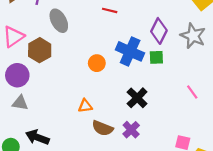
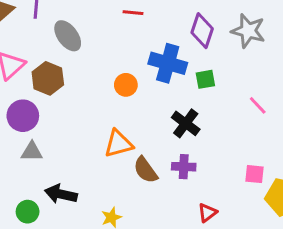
green square: (156, 57) -> (205, 79), moved
orange triangle: (85, 106) -> (118, 144), size x1.5
brown semicircle: (102, 128) -> (146, 170), turned 40
purple cross: (131, 130) -> (184, 167), turned -35

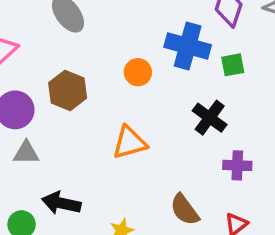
brown hexagon: (48, 78) -> (68, 90), moved
purple cross: (184, 167) -> (237, 165), moved
brown semicircle: (146, 170) -> (185, 210), moved

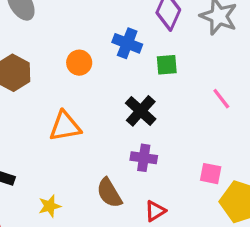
blue cross: (188, 46) -> (127, 43), size x0.7
purple cross: (237, 165) -> (144, 158), moved

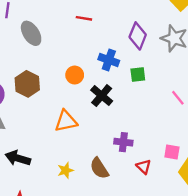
black cross: (141, 111) -> (102, 96), moved
yellow star: (50, 206) -> (65, 170), moved
red triangle: (155, 211) -> (144, 167), moved, turned -42

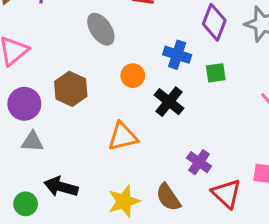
gray ellipse: (31, 33) -> (101, 29), moved
purple cross: (123, 142) -> (199, 162), turned 30
red triangle: (144, 167) -> (226, 194), size x1.5
yellow star: (65, 170) -> (124, 201), size x1.5

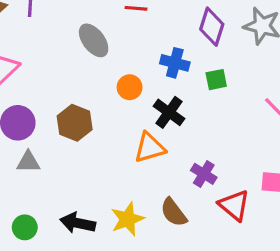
brown hexagon: (71, 89) -> (75, 123), moved
orange triangle: (123, 137) -> (150, 148), moved
black arrow: (61, 187) -> (78, 223), moved

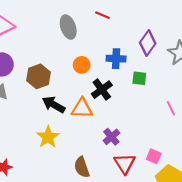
blue cross: (175, 63) -> (116, 59), turned -30
brown semicircle: (174, 212) -> (82, 167), moved
yellow star: (127, 219) -> (48, 137), moved, turned -30
black arrow: (78, 223) -> (54, 105), moved

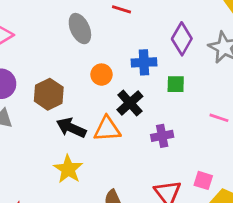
pink line: (171, 108) -> (219, 118), turned -40
purple cross: (111, 137) -> (162, 136), moved, turned 35

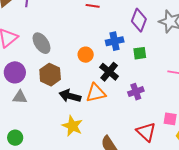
gray ellipse: (80, 29) -> (42, 43), moved

